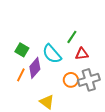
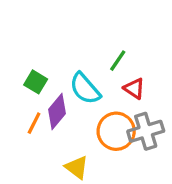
red triangle: (82, 54) -> (134, 89), turned 40
orange circle: (71, 80) -> (116, 131), size x1.5

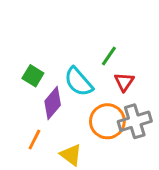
red triangle: (134, 89) -> (124, 82), turned 30
orange line: (34, 123) -> (34, 140), moved

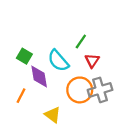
purple diamond: (53, 103) -> (39, 76), turned -50
orange line: (34, 140) -> (21, 96), moved

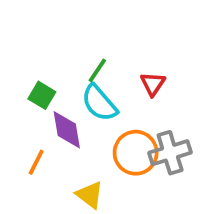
green line: (81, 41) -> (97, 70), moved
red triangle: (92, 61) -> (153, 84), moved

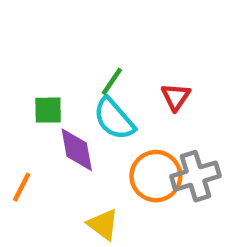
green square: (42, 95) -> (48, 110), turned -32
orange line: (36, 162) -> (22, 187), moved

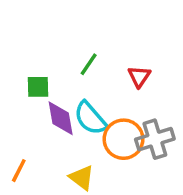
cyan semicircle: (114, 119) -> (90, 118), moved
orange line: (22, 187) -> (19, 171), moved

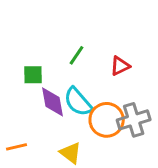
red triangle: (139, 76) -> (120, 66), turned 30
orange line: (19, 171) -> (16, 147), turned 50

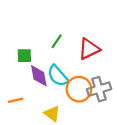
red triangle: (120, 66) -> (89, 49), size x1.5
orange line: (16, 147) -> (15, 100), moved

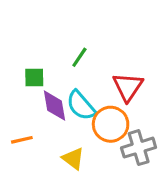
red triangle: (89, 49) -> (128, 87), moved, turned -30
gray cross: (99, 89) -> (139, 148), moved

